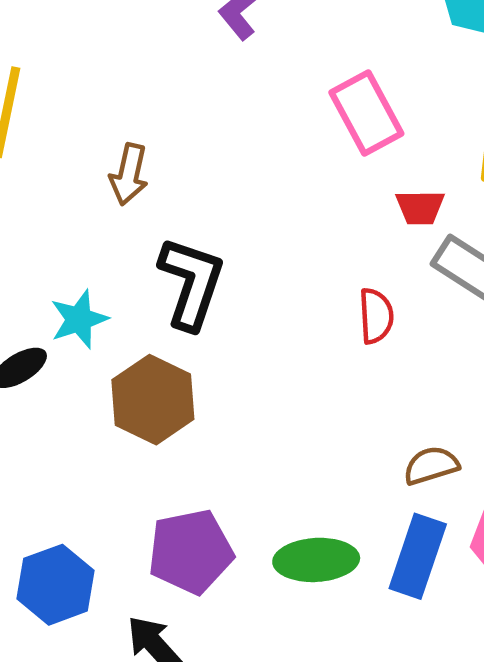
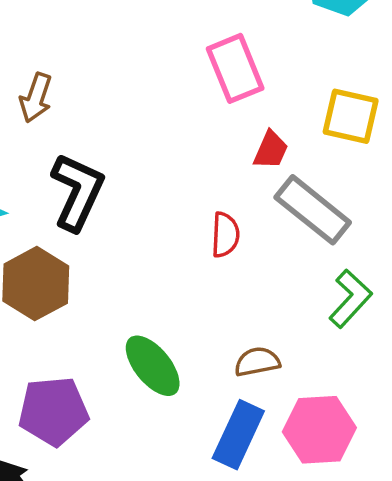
red trapezoid: (420, 207) -> (271, 150), turned -72
green ellipse: (316, 560) -> (153, 366), moved, turned 48

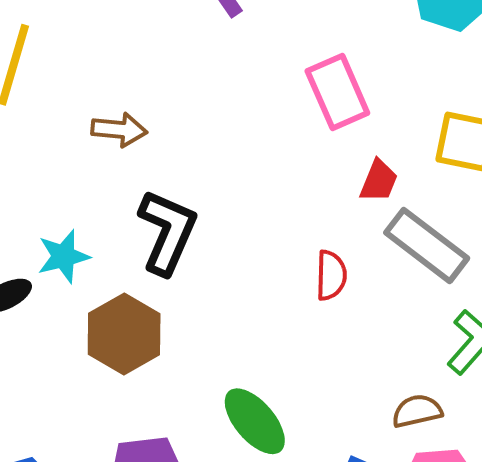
brown arrow: (36, 98) -> (119, 130), turned -102
brown semicircle: (257, 362) -> (417, 411), moved

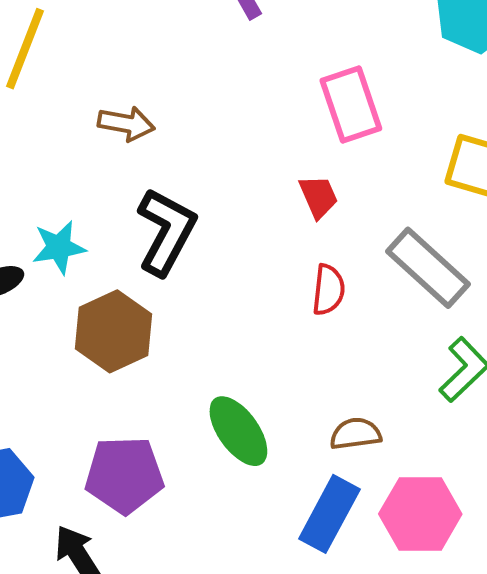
red trapezoid: (379, 181) -> (318, 197), moved, turned -51
brown semicircle: (417, 411) -> (356, 434), moved

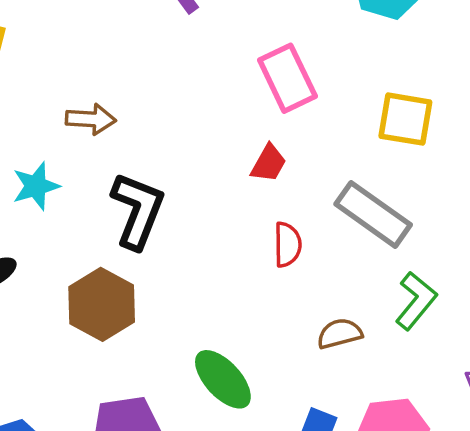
red trapezoid: (318, 197) -> (269, 163), turned 60
cyan star: (59, 247) -> (36, 186), moved
brown semicircle: (356, 434) -> (340, 334), moved

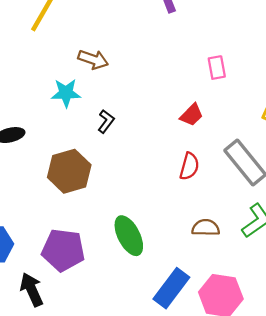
pink rectangle: (287, 78) -> (217, 68), size x0.6
cyan star: (36, 186) -> (66, 93), moved
black L-shape: (138, 210) -> (106, 121), size x0.5

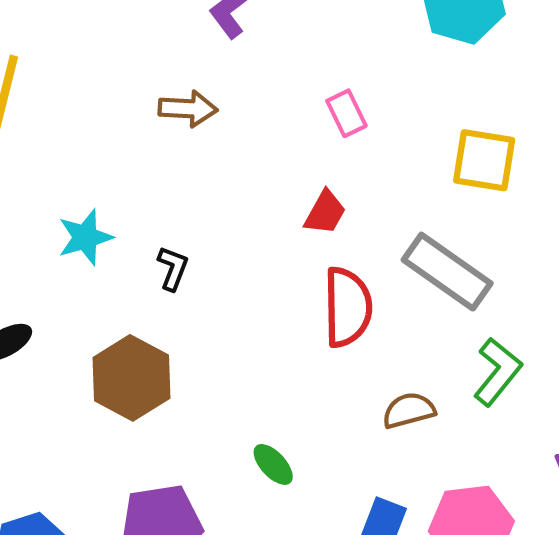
brown arrow: (93, 59) -> (188, 109), moved
red semicircle: (189, 166) -> (348, 307), size x1.5
green ellipse: (129, 236) -> (273, 464), size x0.6

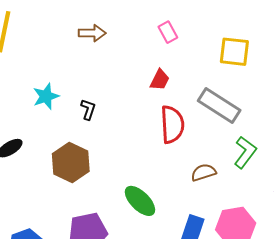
green ellipse: (273, 464) -> (140, 201), size x1.6

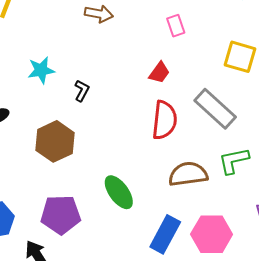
green L-shape: (245, 152) -> (234, 161), turned -148
brown semicircle: (204, 172) -> (188, 174), size x1.5

